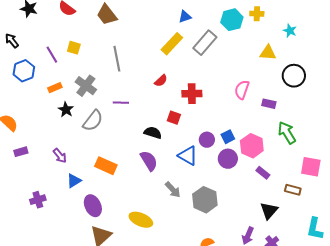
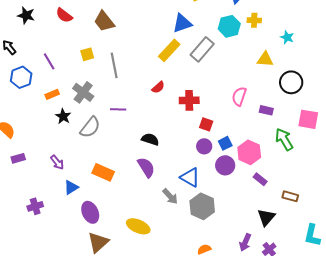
blue triangle: (185, 17) -> (182, 23), size x1.5
yellow square: (74, 48) -> (87, 54), moved, turned -32
red square: (174, 118) -> (206, 124), moved
blue triangle: (188, 156) -> (190, 177), moved
pink square: (311, 167) -> (308, 119), moved

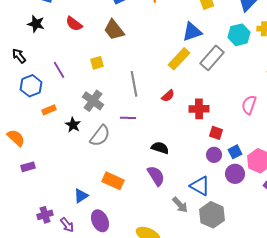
gray line: (114, 65) -> (134, 84), moved
orange rectangle: (52, 94) -> (49, 110), moved
purple arrow: (57, 162) -> (67, 225), moved

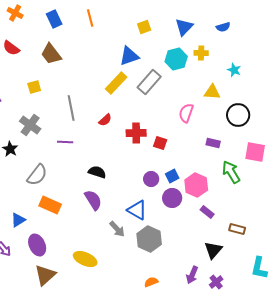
pink semicircle: (249, 105) -> (186, 113), moved
red square: (216, 133) -> (160, 143), moved
gray semicircle: (100, 136) -> (37, 175), moved

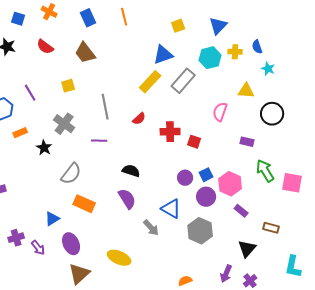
blue semicircle: (223, 27) -> (257, 47), moved, turned 88
pink square: (255, 152) -> (292, 183), moved
gray hexagon: (149, 239) -> (200, 231), moved

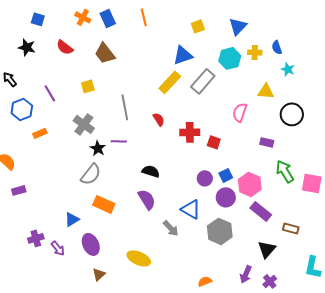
orange cross: (49, 12) -> (83, 17), moved
red semicircle: (139, 119) -> (159, 119), turned -80
black star: (44, 148) -> (98, 148), moved
purple rectangle: (241, 211) -> (261, 211), size x1.5
brown triangle: (79, 274) -> (99, 274), size x0.6

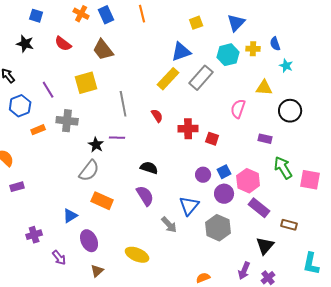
yellow square: (88, 86) -> (86, 83), size x1.6
gray cross: (84, 124) -> (67, 121), moved, turned -30
blue triangle: (191, 209) -> (189, 206), turned 40
purple arrow: (58, 248) -> (59, 258), moved

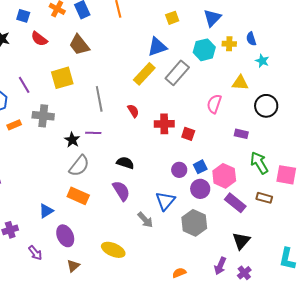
blue square: (36, 16) -> (23, 16), moved
gray semicircle: (89, 171) -> (79, 166), moved
brown rectangle: (289, 225) -> (264, 198), moved

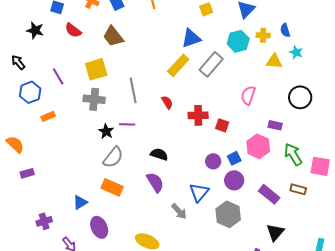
yellow triangle: (240, 83) -> (274, 61), moved
gray cross: (43, 116) -> (94, 99), moved
pink hexagon: (224, 176) -> (258, 146), moved

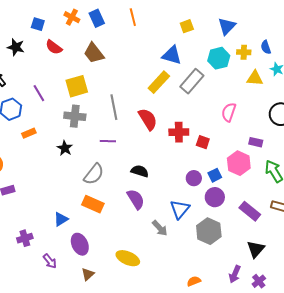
blue triangle: (191, 38) -> (172, 55), turned 35
red semicircle: (167, 102) -> (148, 119), size x1.6
black star: (106, 131) -> (65, 148), moved

